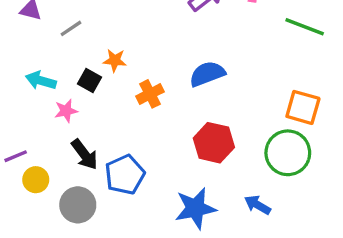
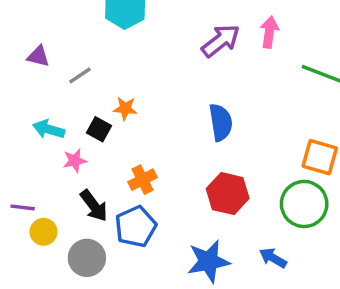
blue semicircle: (207, 74) -> (221, 122), turned 102
orange cross: (150, 94) -> (143, 180), moved
purple line: (16, 156) -> (23, 207), turned 30

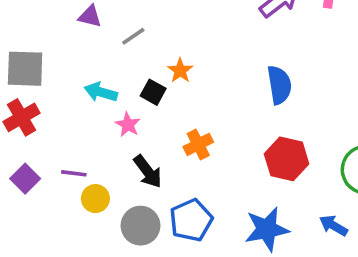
orange star: (125, 108) -> (180, 71), turned 30
pink star: (75, 161) -> (128, 125), turned -30
blue pentagon: (136, 227) -> (191, 220), moved

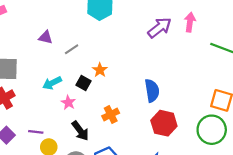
blue semicircle: (279, 85) -> (152, 91), moved
cyan arrow: (101, 92) -> (52, 83), turned -42

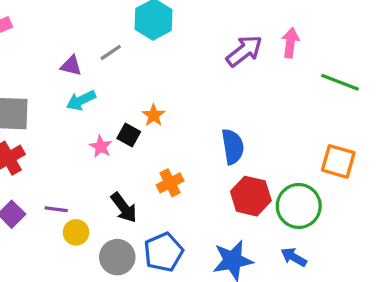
gray line: (72, 49) -> (111, 53), moved
cyan arrow: (52, 83) -> (81, 100), moved
pink star: (68, 103) -> (101, 147), moved
green circle: (212, 130) -> (299, 206), moved

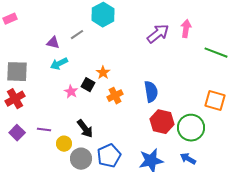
orange cross: (170, 183) -> (115, 96), moved
yellow circle: (76, 232) -> (64, 144), moved

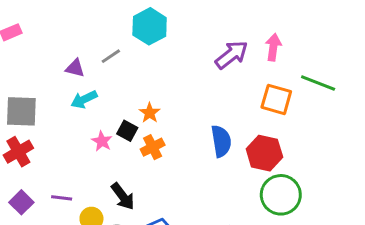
orange cross: (115, 96) -> (153, 147), moved
orange square: (215, 101) -> (276, 99), moved
red hexagon: (162, 122) -> (264, 153), moved

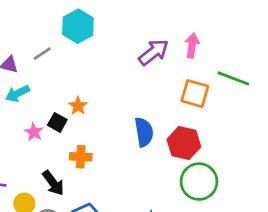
orange cross: (153, 147) -> (81, 157), moved, turned 30

